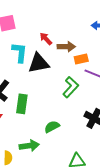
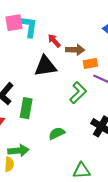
cyan L-shape: (20, 52) -> (29, 27), moved
green arrow: (29, 146) -> (18, 151), moved

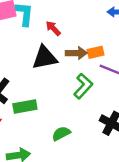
brown arrow: (75, 50) -> (76, 53), moved
green rectangle: (26, 108) -> (25, 106), turned 72

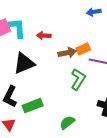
red arrow: (53, 28) -> (44, 36), turned -32
black triangle: (45, 58) -> (24, 63), moved

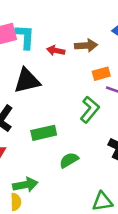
brown arrow: (67, 53) -> (86, 45), moved
green rectangle: (33, 106) -> (44, 133), moved

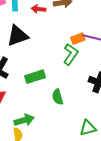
orange rectangle: (101, 74) -> (78, 39), moved
green semicircle: (69, 160) -> (58, 97), turned -70

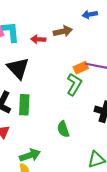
black triangle: (17, 36) -> (18, 68), turned -50
green rectangle: (35, 77) -> (24, 105), moved, turned -66

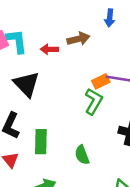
blue arrow: (90, 14) -> (110, 18), turned -72
green rectangle: (24, 105) -> (41, 142), moved

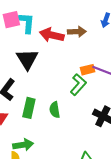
red arrow: (49, 49) -> (52, 35), size x1.6
green semicircle: (82, 155) -> (55, 110), moved

